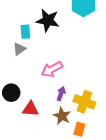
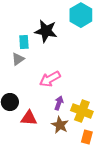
orange rectangle: (79, 129) -> (87, 137), moved

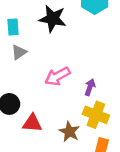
cyan rectangle: (24, 42) -> (13, 27), moved
purple arrow: (59, 103) -> (90, 87), moved

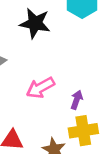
yellow cross: (96, 115) -> (83, 131), turned -30

